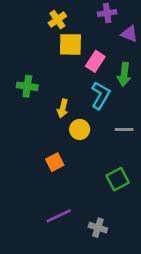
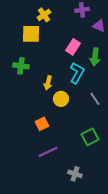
yellow square: (70, 44) -> (31, 34), moved
gray line: (124, 129) -> (95, 99), turned 56
purple line: (59, 216) -> (48, 152), moved

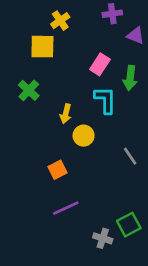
green cross: (21, 66) -> (29, 90), turned 35
cyan L-shape: (77, 73) -> (105, 100), turned -30
gray line: (95, 99) -> (130, 156), moved
green square: (90, 137) -> (129, 225), moved

